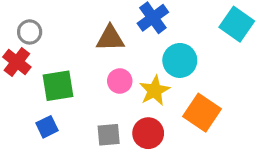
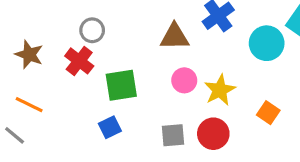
cyan circle: (180, 60) -> (267, 43), moved
orange square: (202, 113) -> (268, 113), size x0.6

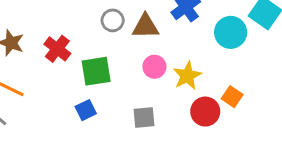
gray circle: (92, 30) -> (113, 20), moved
red circle: (213, 134) -> (205, 112), moved

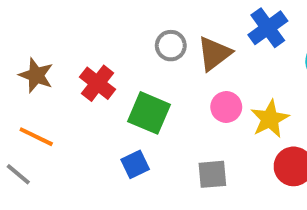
brown triangle: (145, 26) -> (214, 54), turned -36
green square: (96, 71) -> (149, 113), turned 32

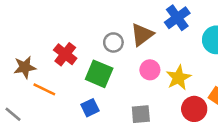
gray circle: (171, 46) -> (113, 42), moved
brown star: (36, 75) -> (25, 67), moved, turned -30
orange line: (36, 137) -> (44, 89), moved

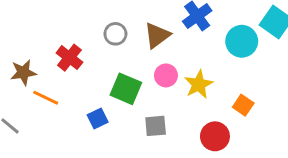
gray circle: (113, 42) -> (115, 34), moved
green square: (99, 74) -> (126, 89), moved
red circle: (194, 109) -> (215, 136), moved

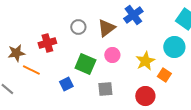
cyan circle: (242, 41) -> (174, 47), moved
red cross: (69, 58) -> (47, 43), turned 36
yellow star: (199, 84) -> (145, 61), moved

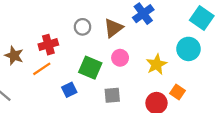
brown star: (16, 53) -> (14, 56), turned 30
orange line: (31, 70) -> (42, 69), moved, turned -60
orange square: (164, 75) -> (177, 92), moved

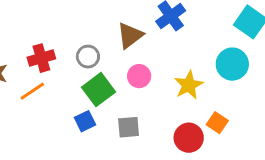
gray circle: (83, 27) -> (88, 57), moved
green square: (90, 68) -> (98, 90), turned 30
blue square: (69, 90) -> (85, 121), moved

